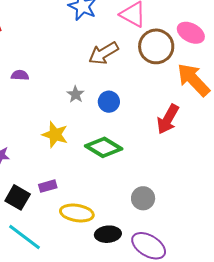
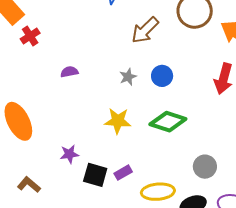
gray star: (76, 94) -> (128, 77), turned 30
black square: (18, 197) -> (95, 175), moved
gray circle: (143, 198) -> (205, 167), moved

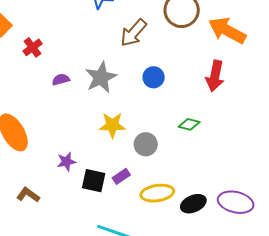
red cross: (30, 36) -> (33, 47), moved
gray star: (128, 77) -> (101, 77), moved, size x1.8
green diamond: (168, 122) -> (189, 124), moved, size x0.6
gray circle: (205, 167) -> (146, 144), moved

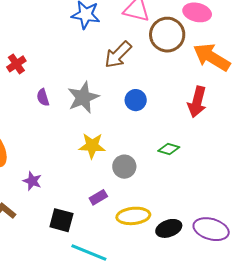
purple semicircle: (61, 79) -> (43, 97), turned -96
purple star: (66, 162) -> (32, 181), moved, turned 30
black square: (94, 181) -> (61, 220), moved

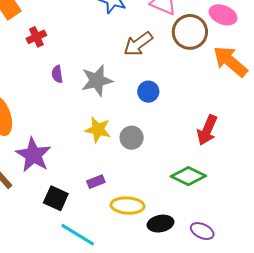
red arrow: (197, 102) -> (207, 130), moved
green diamond: (169, 149) -> (188, 176), moved, size x1.6
gray circle: (124, 167) -> (132, 138), moved
purple star: (32, 181) -> (33, 155), size x1.8
purple ellipse: (211, 229) -> (202, 231), size x0.7

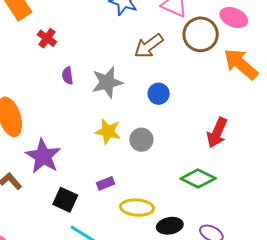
red cross: (36, 37) -> (47, 38), turned -30

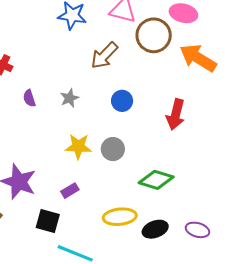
gray star: (107, 82) -> (69, 98), size x0.6
red arrow: (217, 133) -> (176, 115), moved
green diamond: (198, 179) -> (156, 180), moved
purple rectangle: (105, 183) -> (70, 191), moved

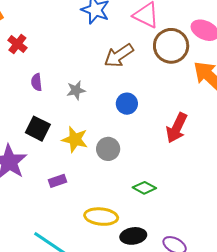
green diamond: (156, 180) -> (144, 188), size x0.7
black square: (48, 221) -> (38, 129), moved

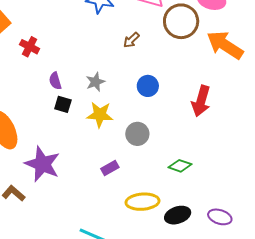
brown arrow: (119, 56) -> (131, 40), size x0.6
black square: (38, 129) -> (63, 104), moved, size x0.7
yellow star: (75, 139) -> (100, 115), moved
purple rectangle: (58, 181) -> (110, 168), moved

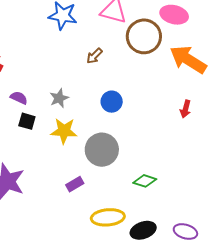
purple semicircle: (55, 81) -> (19, 98), turned 132
red arrow: (201, 101) -> (186, 109), moved, size x0.6
gray circle: (137, 134) -> (102, 150), size x1.4

